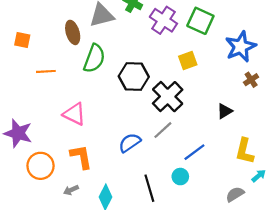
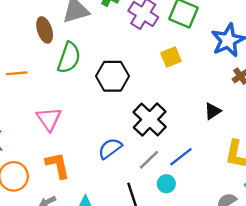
black cross: (168, 97) -> (150, 119), moved
pink triangle: (74, 114) -> (49, 119), turned 30
gray line: (163, 130) -> (149, 160), moved

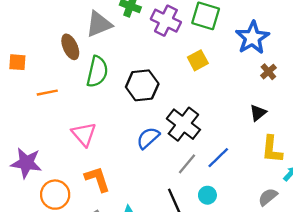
black triangle: (213, 111) -> (258, 113), moved
blue semicircle: (110, 148) -> (148, 138), moved
cyan circle: (166, 184) -> (207, 195), moved

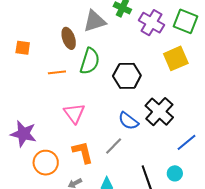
yellow square: (198, 60) -> (176, 58), size x1.4
orange line: (47, 93) -> (57, 72), moved
blue semicircle: (148, 138) -> (128, 121), turned -105
gray line: (187, 164) -> (114, 146), moved

